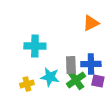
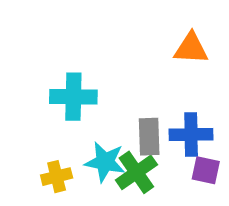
orange triangle: (91, 23) -> (191, 48), turned 30
green cross: (76, 80) -> (136, 172), moved

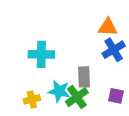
blue cross: (191, 135) -> (114, 50), moved, turned -30

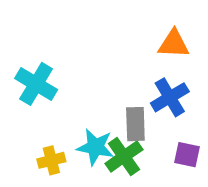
blue cross: (114, 50) -> (170, 97), moved
cyan cross: (41, 54) -> (36, 84), moved, turned 30

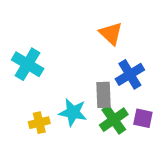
orange triangle: (174, 44) -> (111, 34), moved, turned 40
green cross: (124, 157) -> (114, 120), moved

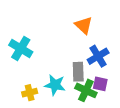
purple square: (143, 118) -> (100, 84), moved
green cross: (114, 120) -> (86, 90), turned -30

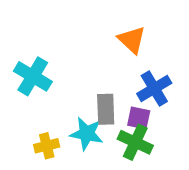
gray rectangle: (78, 72) -> (106, 109), moved
purple square: (100, 84) -> (139, 118), moved

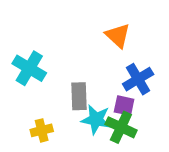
gray rectangle: (106, 109) -> (79, 96), moved
cyan star: (87, 134) -> (96, 120), moved

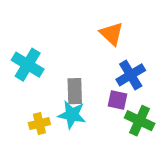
cyan star: (96, 120) -> (72, 115), moved
green cross: (121, 127) -> (140, 121), moved

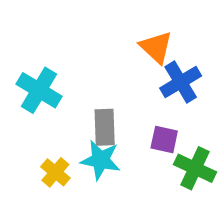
blue cross: (131, 75) -> (181, 82), moved
yellow cross: (39, 124) -> (55, 172), turned -36

